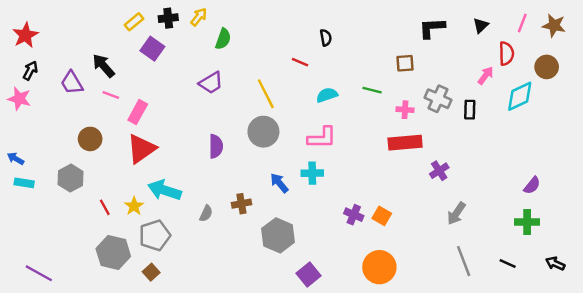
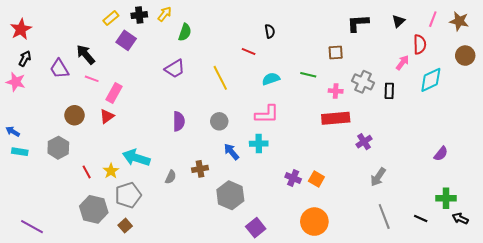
brown circle: (547, 67) -> (465, 56), moved
gray circle: (263, 132) -> (219, 121), moved, size x0.7
red triangle: (141, 149) -> (107, 116), moved, size x0.6
green cross: (527, 222) -> (446, 198), moved

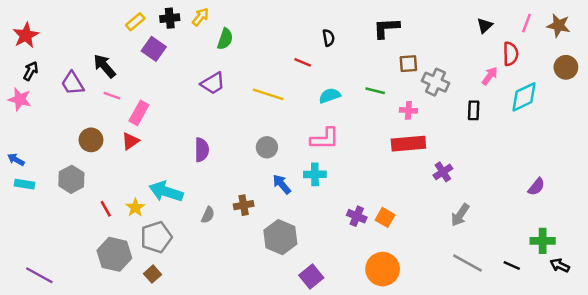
black L-shape: (358, 23) -> (386, 28), moved
yellow line: (220, 78) -> (268, 94), turned -45
gray cross: (363, 82) -> (435, 82), moved
purple semicircle: (179, 121) -> (202, 150), moved
gray line: (384, 216) -> (467, 263), turned -40

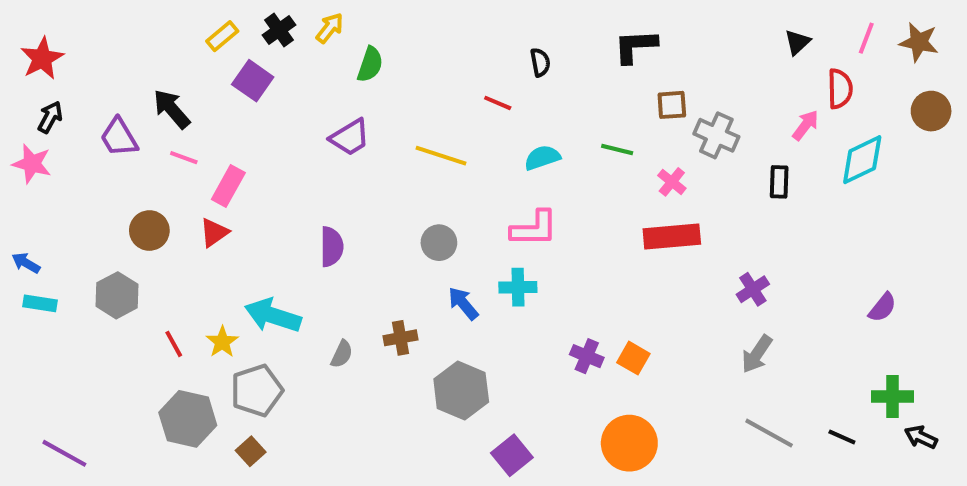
black cross: (170, 18) -> (279, 30), turned -30
pink cross: (408, 110) -> (672, 182), turned 35
purple cross: (443, 172) -> (753, 289), moved

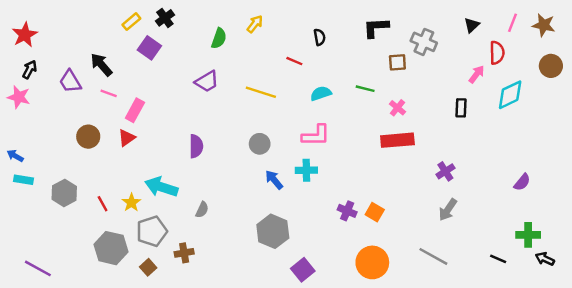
yellow arrow: (330, 28) -> (255, 24), moved
gray cross: (716, 135) -> (424, 42), moved
gray hexagon: (117, 295) -> (64, 193), moved
brown cross: (400, 338) -> (184, 253), moved
gray line: (769, 433) -> (433, 256), moved

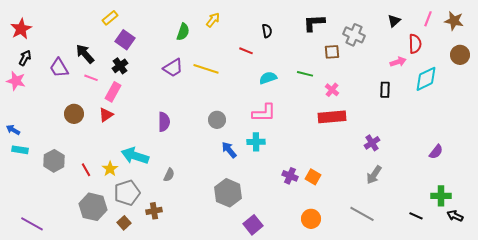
black cross: (165, 18) -> (120, 66), moved
pink arrow: (477, 74) -> (398, 62), turned 35
yellow line: (261, 92) -> (206, 69), moved
orange circle: (372, 262) -> (311, 219), size x0.7

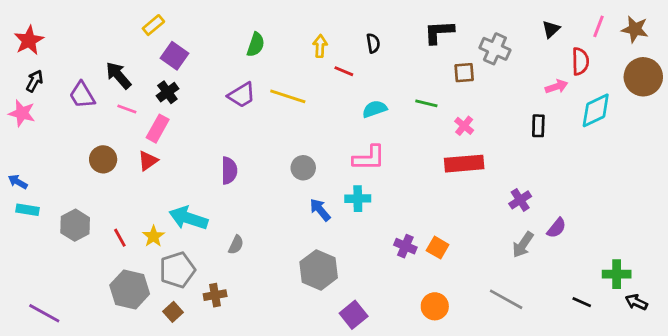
yellow arrow: (213, 20) -> (320, 46), moved, turned -35
brown circle: (460, 55) -> (643, 77), size x1.4
purple semicircle: (436, 152) -> (557, 228), moved

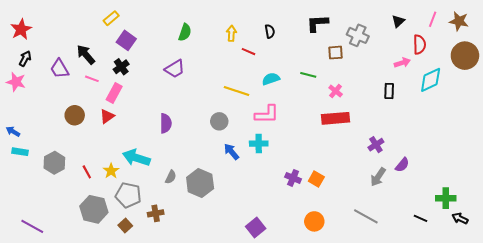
yellow line: (288, 96) -> (236, 91), moved
gray pentagon: (177, 270) -> (128, 195), turned 30
gray hexagon: (319, 270) -> (200, 183), moved

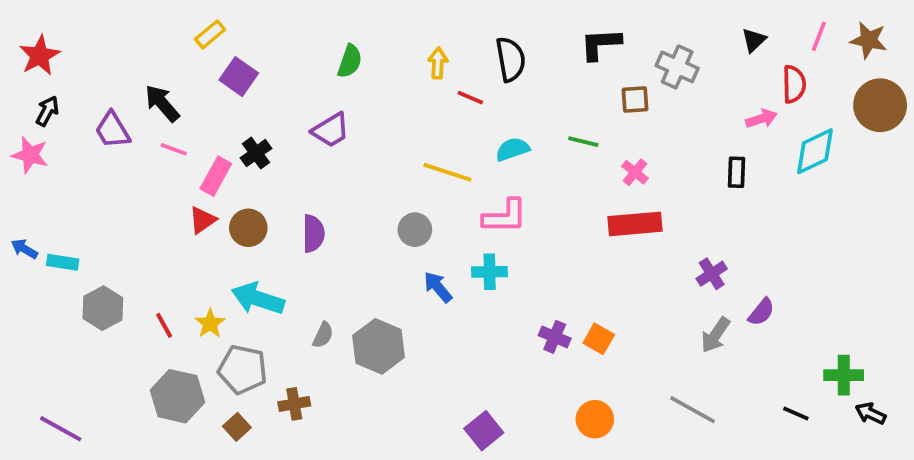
black semicircle: (270, 31) -> (511, 59), size x1.6
black cross: (121, 67) -> (256, 153), moved
brown circle: (75, 115) -> (248, 228), moved
cyan rectangle: (20, 152) -> (63, 262), moved

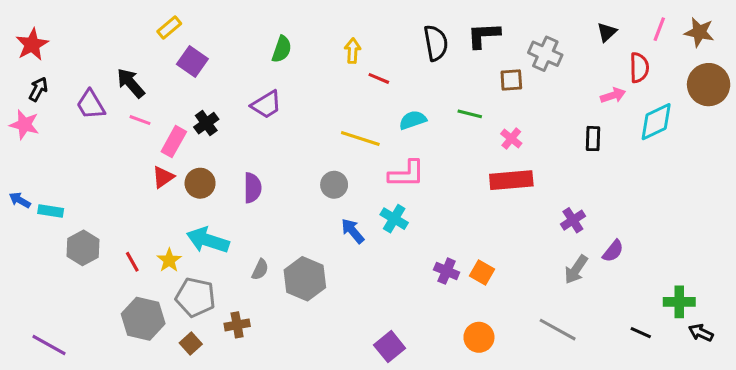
black semicircle: (511, 59) -> (436, 43), moved
cyan cross: (490, 272) -> (394, 219), turned 32

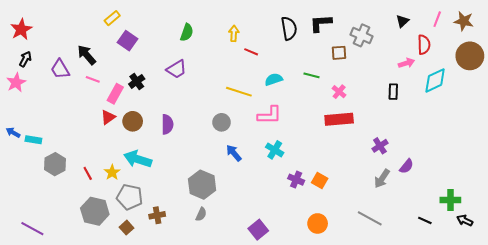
pink star: (24, 125) -> (16, 82), turned 30
cyan cross: (394, 219) -> (275, 150), moved
gray semicircle: (260, 269) -> (201, 214), moved

